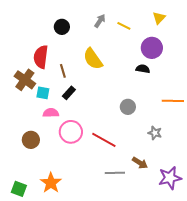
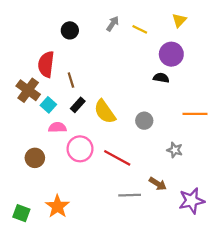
yellow semicircle: (93, 59) -> (105, 112), moved
cyan square: (43, 93) -> (48, 105), turned 32

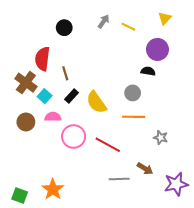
orange line: (195, 114) -> (134, 117), moved
gray circle: (144, 121) -> (133, 93), moved
brown circle: (35, 158) -> (26, 122), moved

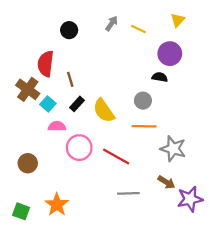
brown circle: (26, 122) -> (28, 163), moved
gray star: (161, 138) -> (173, 149), size x1.6
brown arrow: (145, 169) -> (166, 182), moved

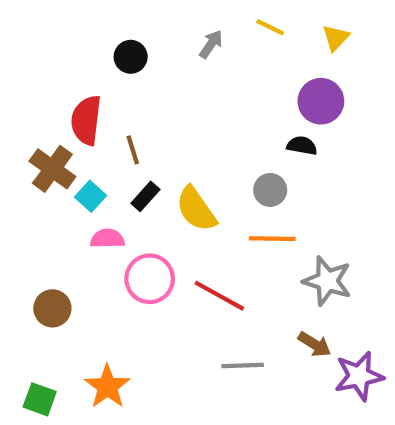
yellow line: (138, 29) -> (270, 27), moved

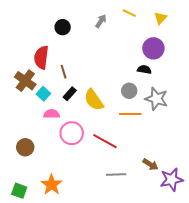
gray star: (327, 281) -> (156, 99), moved

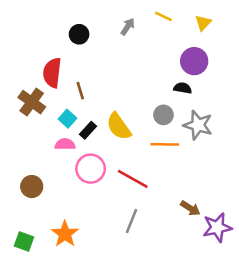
cyan square: (43, 94) -> (68, 119), moved
black rectangle: (70, 94) -> (88, 130), moved
gray line: (116, 175) -> (131, 221), moved, turned -66

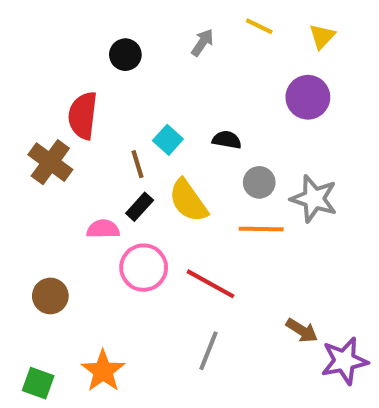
black semicircle: (183, 88) -> (227, 140), moved
brown line: (80, 91) -> (138, 164), moved
cyan square: (68, 119) -> (168, 140), moved

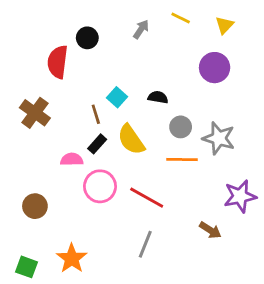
red semicircle: (83, 115) -> (58, 62), moved
purple star: (344, 361) -> (240, 196), moved

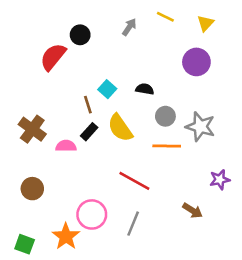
red semicircle: (58, 62) -> (53, 57), turned 32
brown cross: (35, 113) -> (32, 129), moved
pink circle: (100, 186) -> (92, 214), moved
purple star: (240, 196) -> (220, 180), size x0.7

